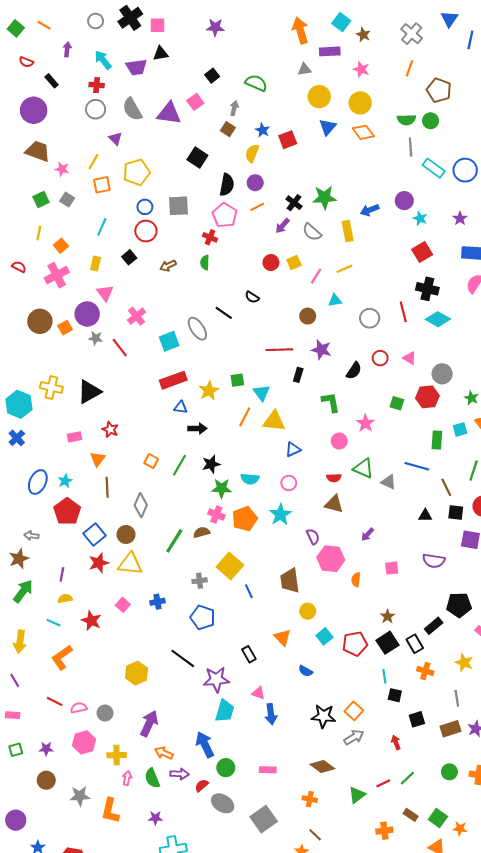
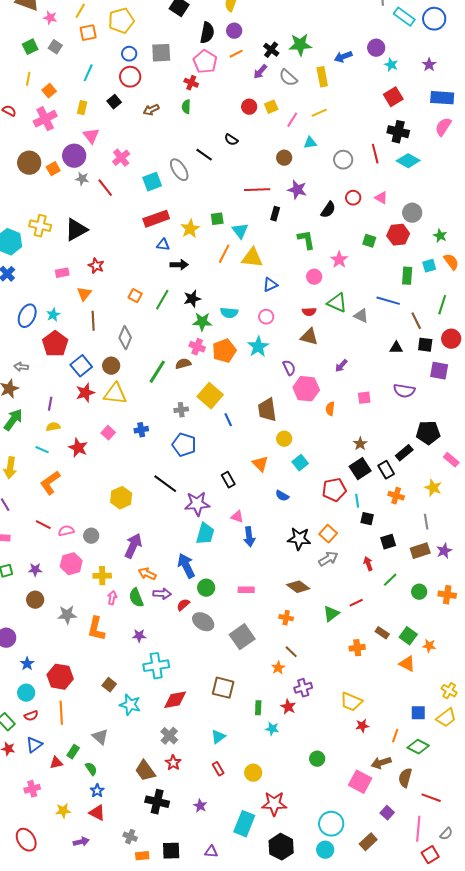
red pentagon: (355, 644) -> (334, 490), moved
green line: (407, 778) -> (390, 580), moved

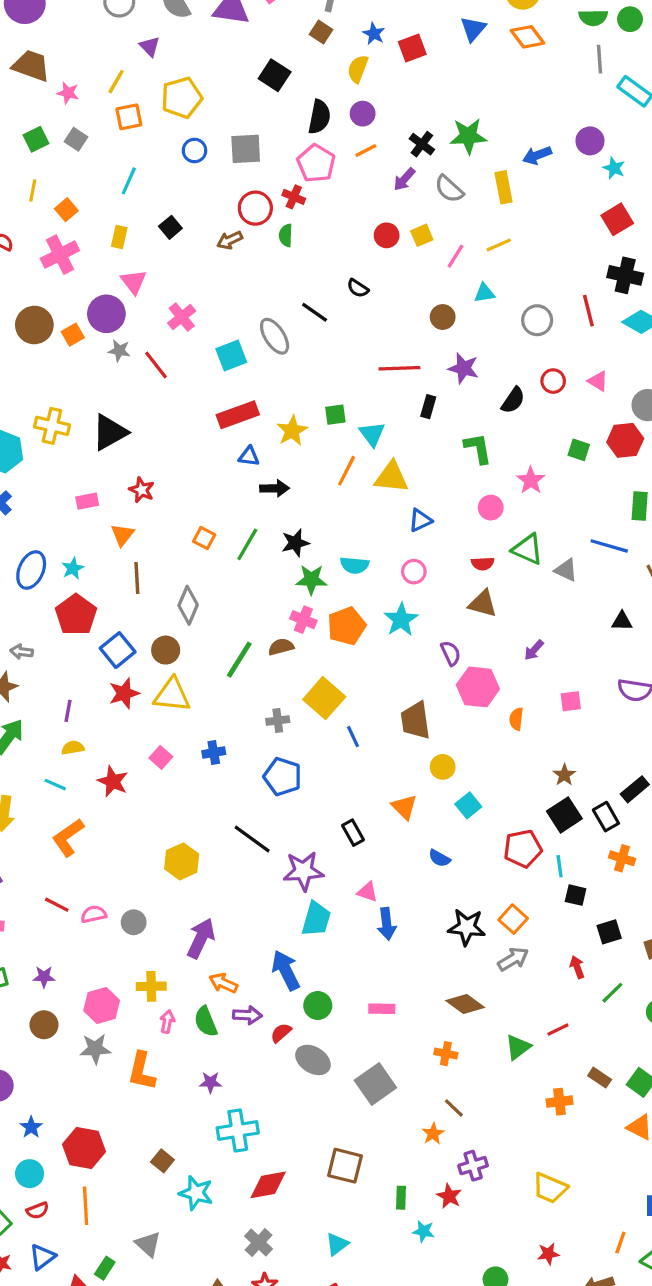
red circle: (130, 77) -> (255, 208), moved
pink hexagon: (71, 564) -> (102, 1006), moved
red star: (362, 726) -> (548, 1254), moved

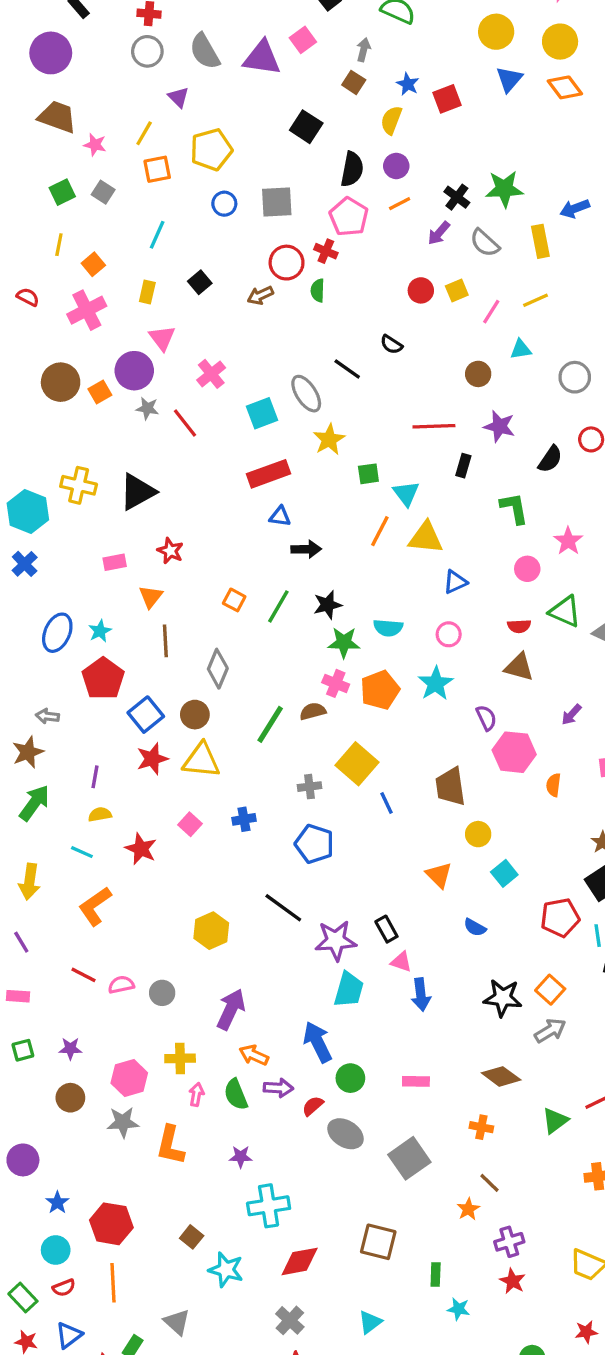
yellow star: (292, 431) -> (329, 439), moved
black rectangle: (353, 833) -> (386, 929), moved
red star: (449, 1196) -> (513, 1281), moved

